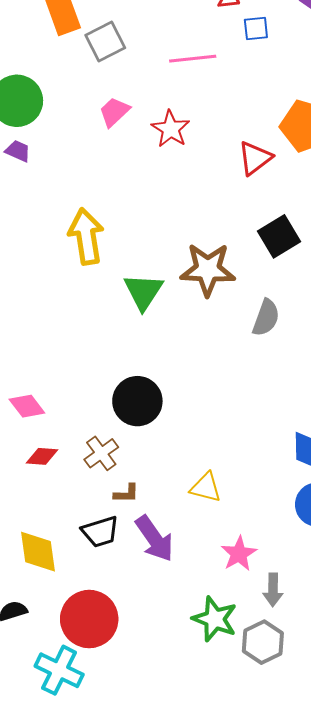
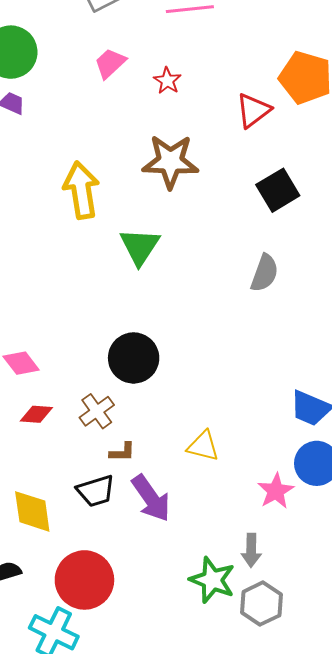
red star: (171, 129) -> (167, 81), size x0.7
brown star: (208, 270) -> (170, 162), moved
pink star: (239, 554) -> (276, 491), moved
gray arrow: (273, 590) -> (251, 550), moved

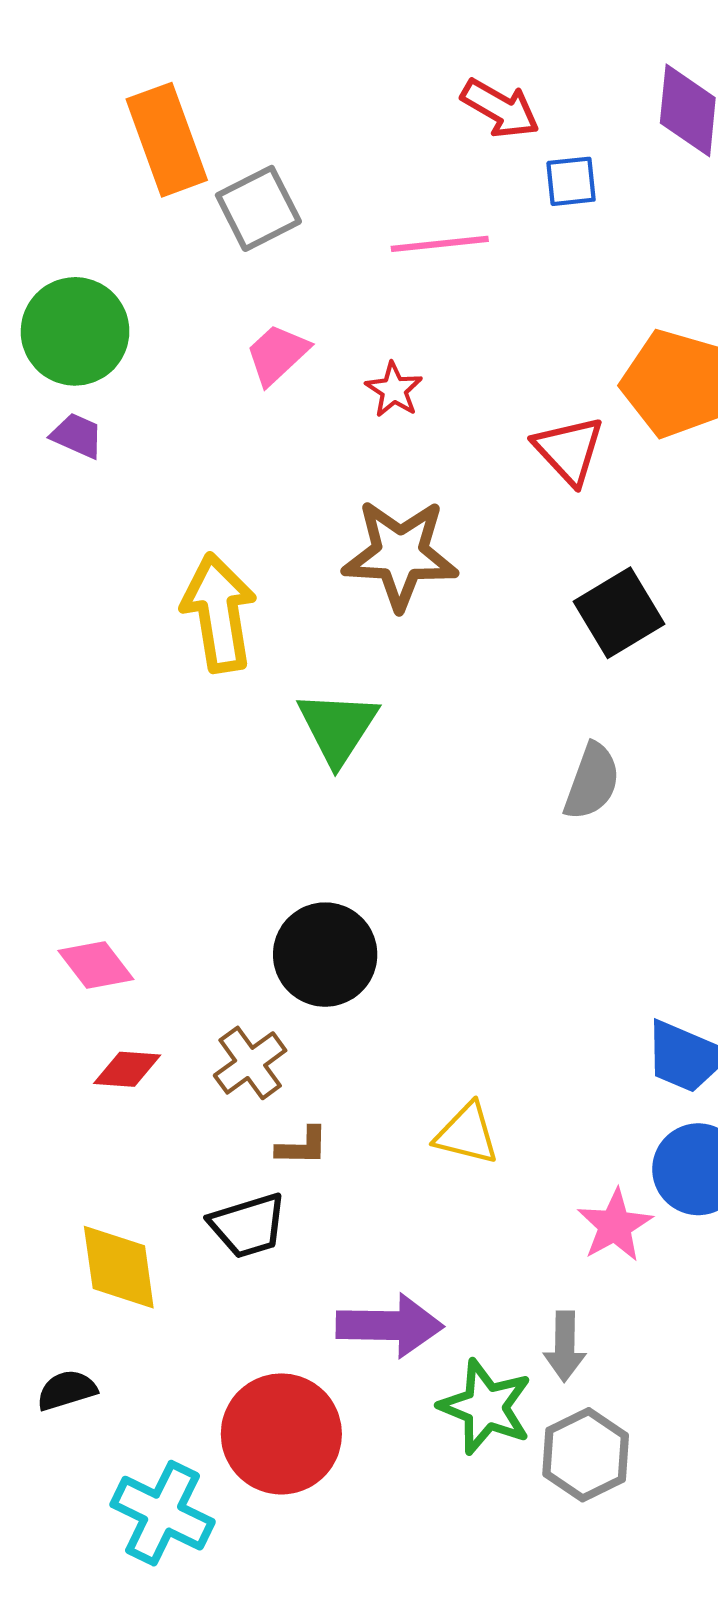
red triangle: (253, 110) -> (569, 450), turned -36
purple arrow: (151, 498) -> (390, 1326), moved, turned -54
red circle: (84, 580) -> (281, 1434), moved

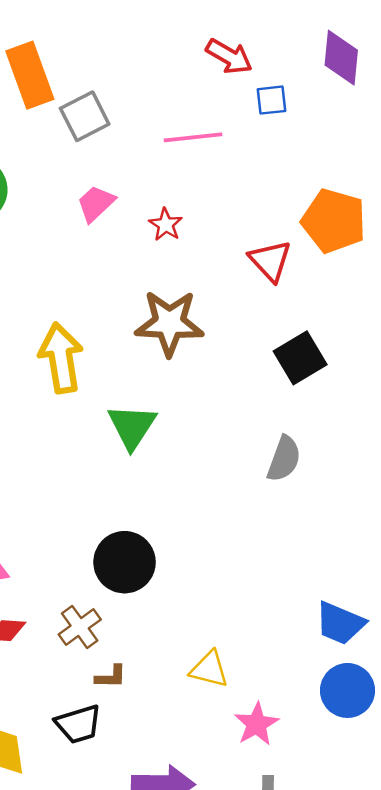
pink star: (615, 1226) -> (257, 724), moved

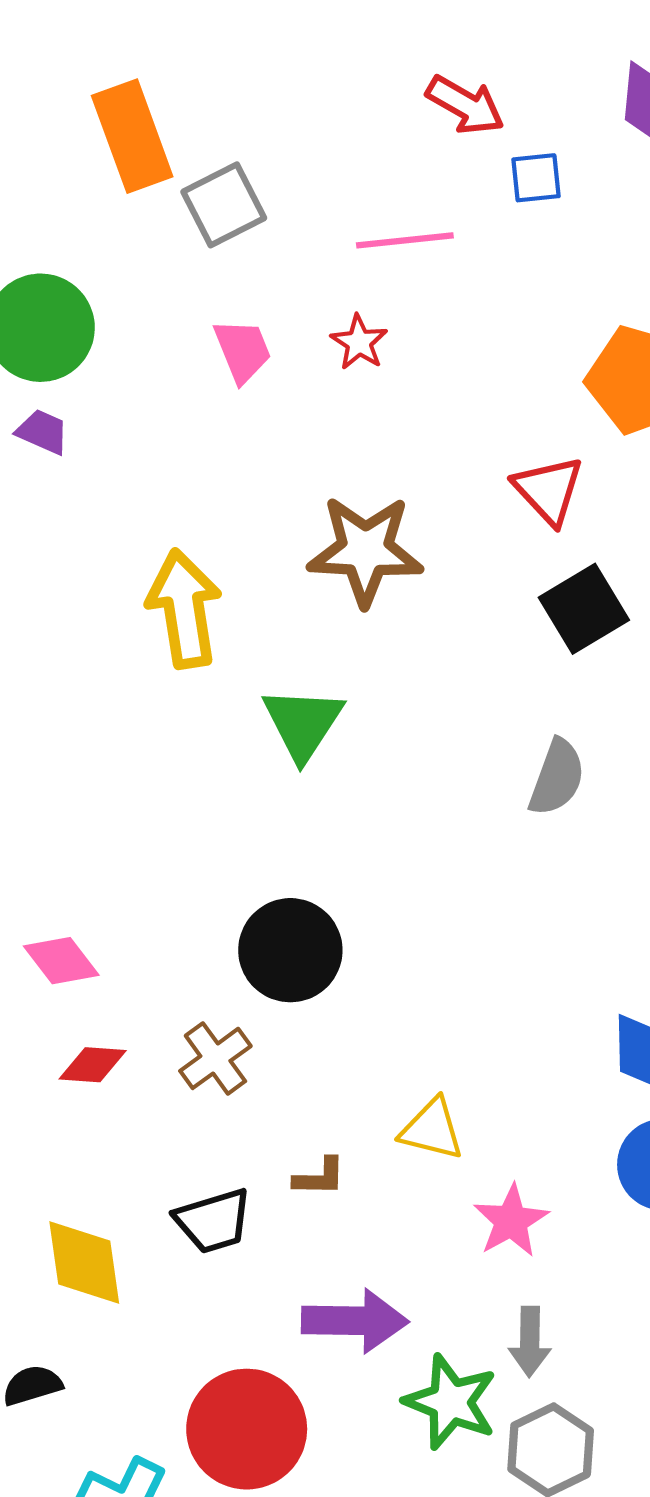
pink trapezoid: (96, 203) -> (242, 351), turned 111
red star: (166, 225) -> (359, 342), moved
red triangle: (270, 261) -> (549, 490), moved
brown L-shape: (111, 677) -> (320, 1177), moved

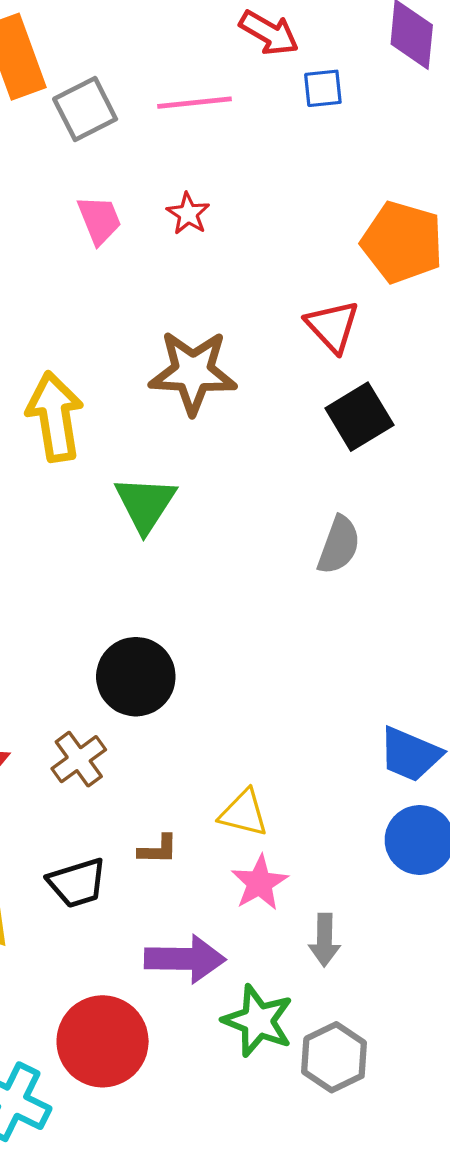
pink line: (405, 240) -> (194, 103), moved
pink star: (511, 1221) -> (260, 883), moved
gray arrow: (530, 1342) -> (325, 940), moved

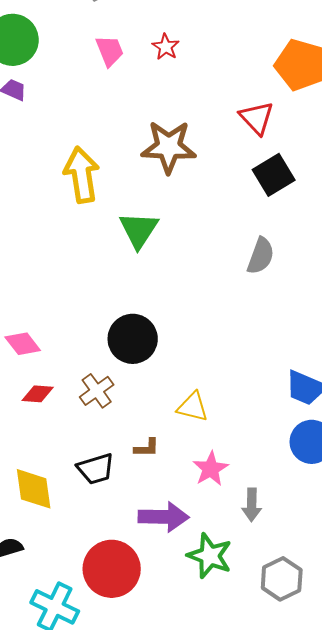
yellow triangle: (244, 813) -> (193, 407), moved
gray hexagon: (334, 1057) -> (282, 579), moved

